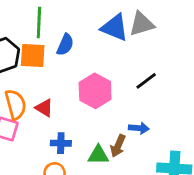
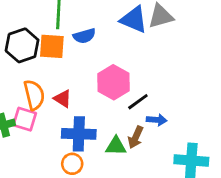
blue semicircle: (65, 45) -> (84, 36), turned 50
black line: (146, 81) -> (138, 102), moved
blue cross: (61, 143) -> (79, 134), size x1.6

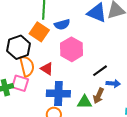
black hexagon: (22, 45) -> (19, 47), moved
orange square: (52, 46) -> (39, 32), turned 30
pink hexagon: (113, 82) -> (72, 49), moved

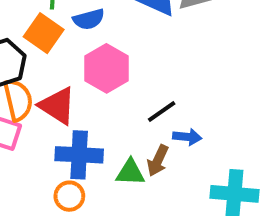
red triangle: (47, 69) -> (57, 106), size x1.5

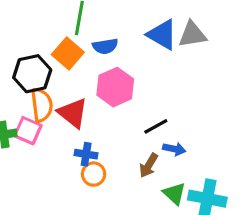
blue cross: (79, 155) -> (86, 154), size x0.6
green triangle: (130, 172) -> (174, 194), moved, turned 35
orange circle: (69, 196) -> (94, 174), moved

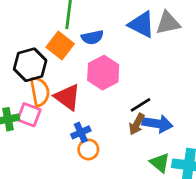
blue arrow: (174, 149) -> (158, 124), size x1.5
blue cross: (86, 154) -> (81, 132), turned -30
brown arrow: (149, 165) -> (137, 124), moved

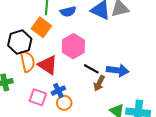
blue semicircle: (92, 37) -> (68, 12), moved
black line: (140, 105) -> (91, 69), moved, turned 63
pink square: (29, 115) -> (38, 97), moved
blue arrow: (158, 124) -> (118, 70), moved

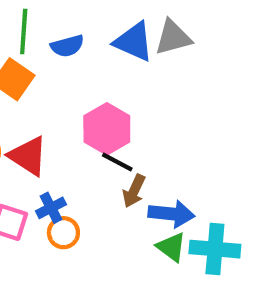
pink hexagon: (73, 46) -> (107, 129), moved
blue arrow: (118, 70) -> (171, 214), moved

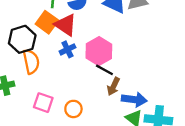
red triangle: (28, 156) -> (66, 25), moved
blue cross: (51, 208) -> (67, 49), moved

